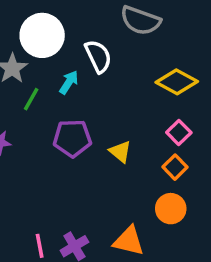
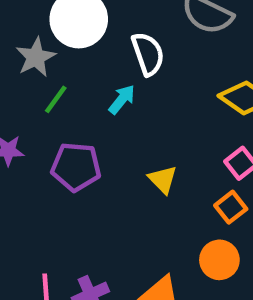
cyan arrow: (69, 82) -> (122, 99), moved
purple pentagon: (72, 138) -> (76, 167), moved

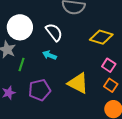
cyan arrow: (122, 99) -> (49, 55), turned -88
yellow triangle: (163, 179) -> (78, 83), size x1.6

